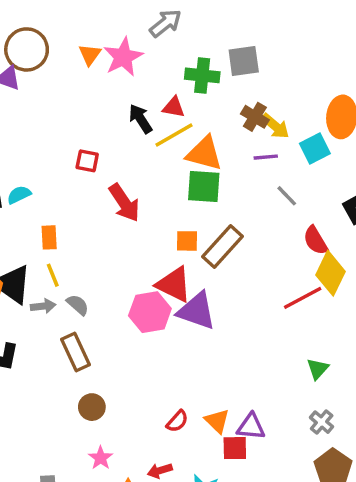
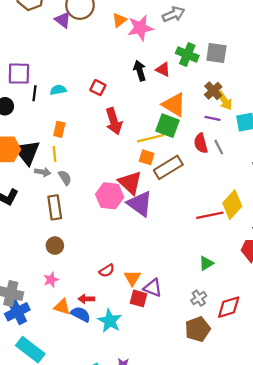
yellow line: (174, 135) -> (151, 138), moved
cyan semicircle: (19, 195) -> (58, 90), moved
red semicircle: (315, 240) -> (201, 143), moved

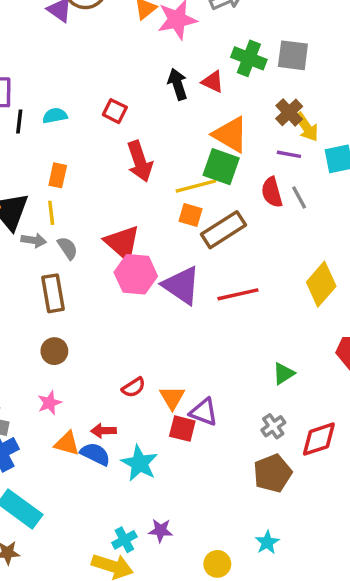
red triangle: (130, 183) -> (122, 243), moved
red line: (210, 215) -> (238, 294), moved

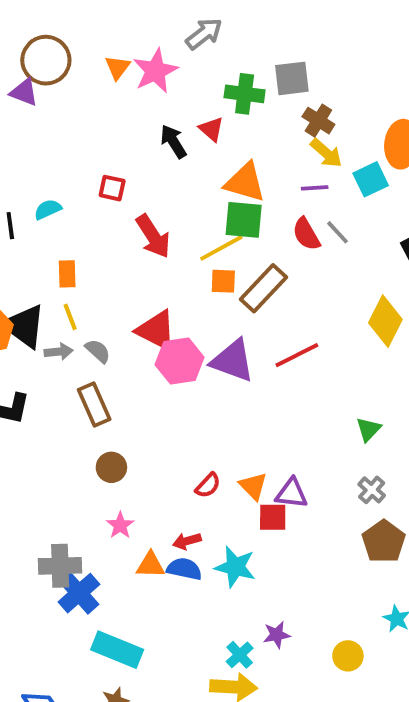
red triangle: (213, 82) -> (211, 129), turned 30
brown cross: (289, 112) -> (318, 121), moved

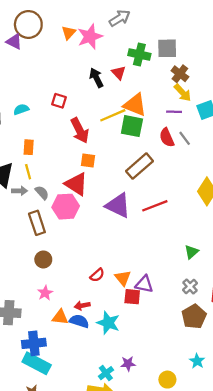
yellow line: (221, 248) -> (113, 115), moved
orange square: (223, 281) -> (88, 160), moved
pink hexagon: (180, 361) -> (66, 207), moved
blue cross: (79, 593) -> (34, 343), moved, turned 30

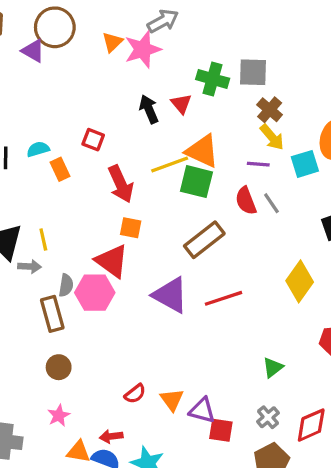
gray arrow: (120, 18) -> (163, 21), moved
orange rectangle: (29, 147) -> (60, 169), moved, turned -32
gray semicircle: (42, 193) -> (66, 285), moved, turned 48
red square: (132, 297) -> (221, 430), moved

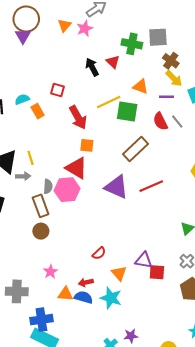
pink star: (143, 49) -> (85, 28), size x0.7
purple triangle: (33, 51) -> (23, 36), moved, turned 35
orange triangle: (202, 151) -> (141, 87), moved, size x0.7
brown circle: (59, 367) -> (41, 231), moved
orange triangle: (172, 400) -> (119, 273), moved

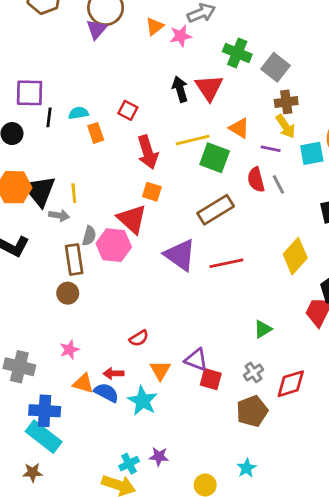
gray square: (158, 37) -> (275, 67), turned 30
green cross: (132, 44) -> (237, 53), moved
brown cross: (171, 61) -> (286, 102), turned 35
red triangle: (113, 62) -> (209, 88), size x1.5

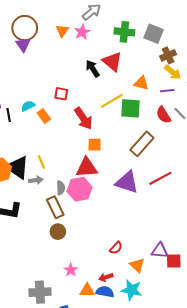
red triangle: (132, 219) -> (87, 168), turned -30

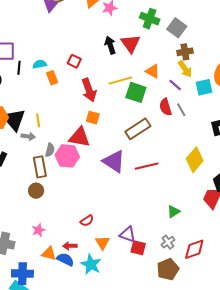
purple line: (167, 91) -> (175, 85), turned 32

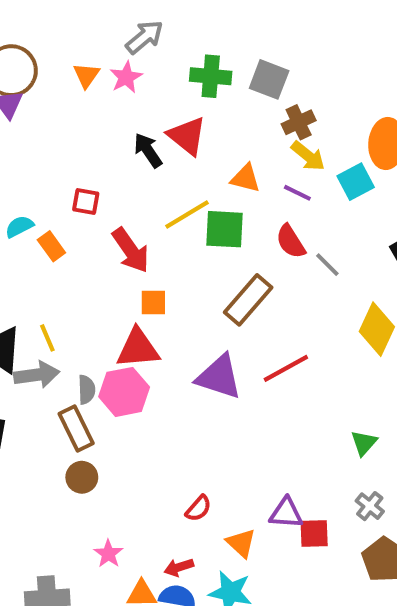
gray line: (181, 110) -> (327, 265), moved
gray arrow: (28, 136) -> (37, 375), size x1.5

